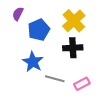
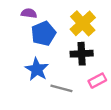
purple semicircle: (18, 14) -> (29, 13), moved, turned 72
pink rectangle: (82, 84) -> (97, 81), moved

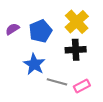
purple semicircle: (29, 13) -> (12, 29), moved, turned -40
pink rectangle: (97, 81) -> (82, 86), moved

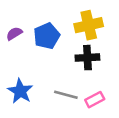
yellow cross: (77, 22) -> (89, 25), turned 30
blue star: (34, 64) -> (20, 91), moved

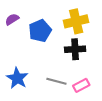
purple semicircle: (14, 34) -> (12, 19), moved

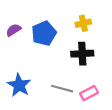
purple semicircle: (12, 19) -> (14, 30), moved
yellow cross: (76, 21) -> (83, 23), size x0.6

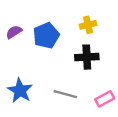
pink rectangle: (89, 93) -> (105, 99), moved

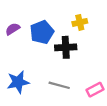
black cross: (87, 57) -> (66, 47), moved
blue star: (20, 91) -> (18, 82), turned 30

